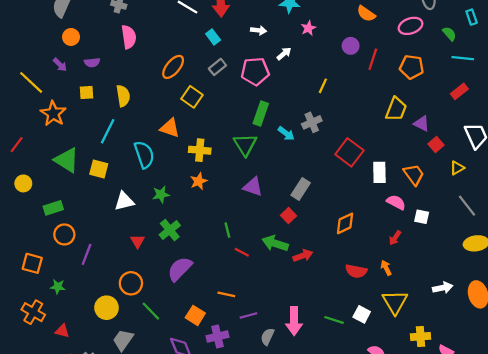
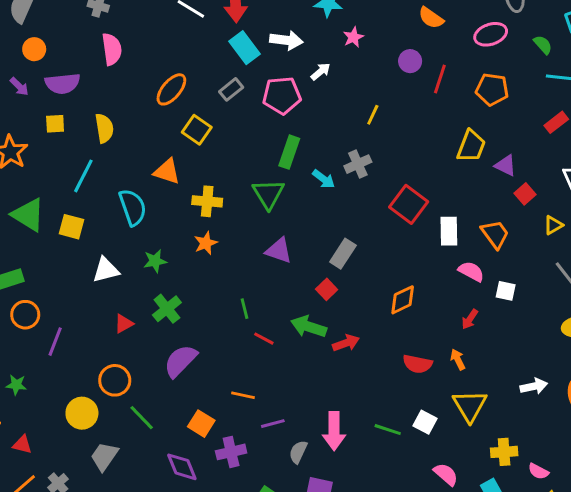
white arrow: (259, 30) -> (286, 40), size x1.5
cyan rectangle: (213, 37) -> (245, 48), moved, size x1.5
purple semicircle: (92, 62) -> (63, 83), size x1.6
red triangle: (138, 241) -> (124, 324), turned 32

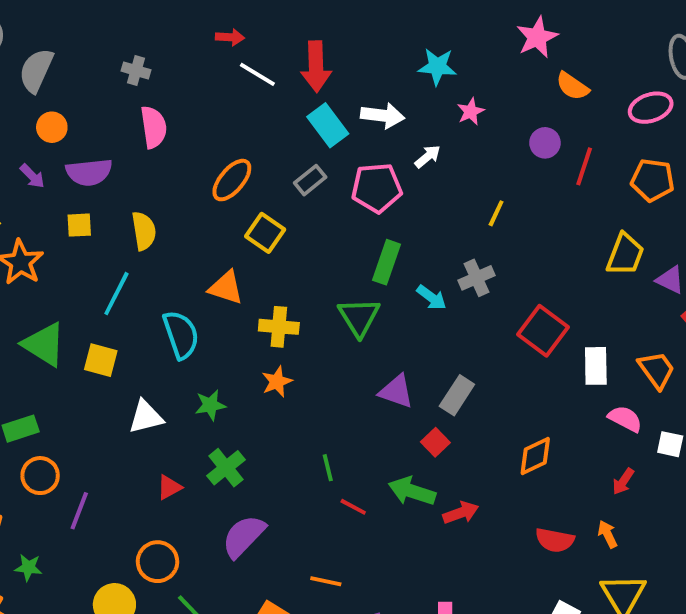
purple triangle: (279, 251) -> (396, 391), moved

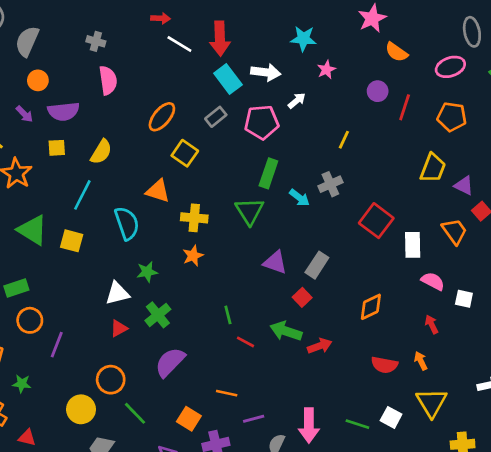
yellow semicircle: (144, 231) -> (101, 152), turned 40
orange trapezoid: (657, 370) -> (454, 231), moved
white triangle: (146, 417) -> (117, 293), moved
red arrow: (623, 481) -> (432, 324), turned 120

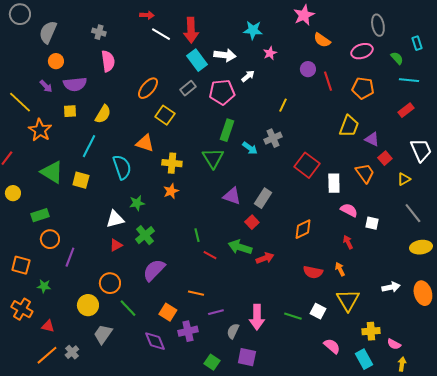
red line: (405, 107) -> (328, 81), turned -36

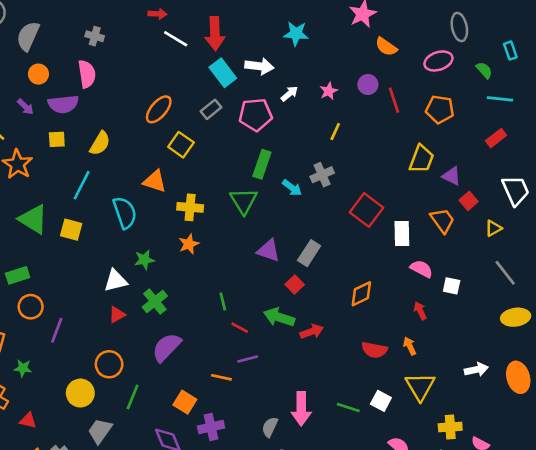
pink star: (270, 53) -> (329, 91), moved
pink semicircle: (108, 61) -> (87, 74), moved
green line: (128, 308) -> (133, 397), turned 66
purple line: (216, 312) -> (248, 359), moved

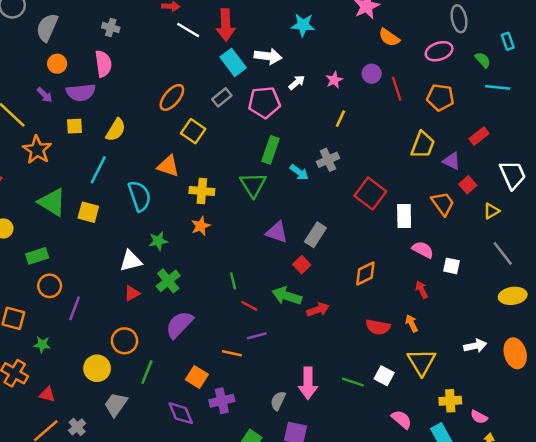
red rectangle: (496, 138) -> (479, 136), moved

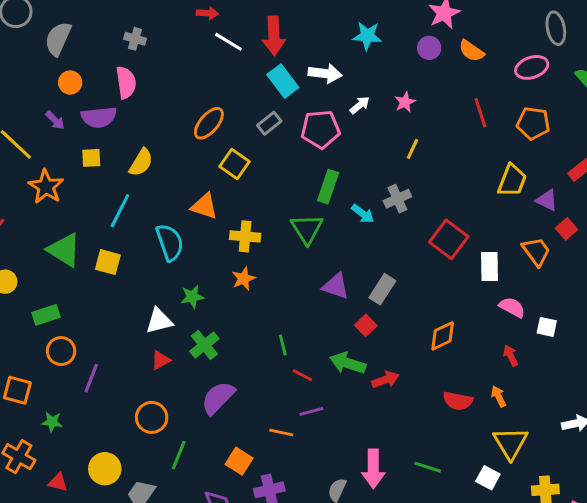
purple circle: (372, 74) -> (429, 48), moved
yellow circle: (97, 368) -> (105, 469), moved
white square: (384, 376) -> (488, 478), moved

